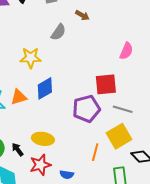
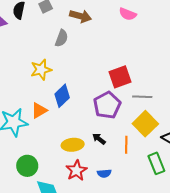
brown arrow: (82, 15) -> (80, 16), size x1.5
pink semicircle: (126, 51) -> (128, 14), moved, turned 102
black arrow: (18, 149) -> (99, 139), moved

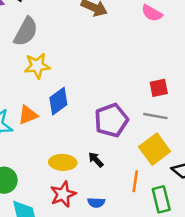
gray semicircle: (62, 38) -> (26, 32), moved, size x1.4
red square: (120, 77) -> (159, 88), moved, size x0.7
orange line: (126, 145) -> (135, 181), moved

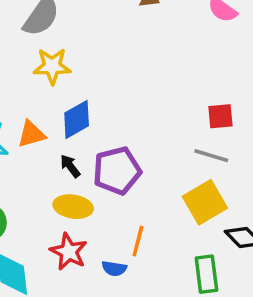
purple pentagon: (111, 120) -> (117, 171), moved
black arrow: (96, 160) -> (70, 166), moved
orange line: (135, 181) -> (138, 241), moved
red star: (63, 194) -> (69, 252), turned -30

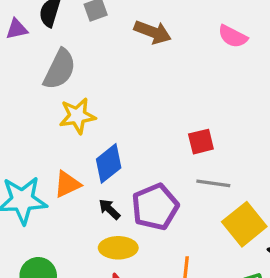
red square: (220, 116) -> (201, 142), moved
gray line: (211, 156) -> (213, 183), moved

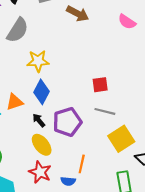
yellow star: (77, 116) -> (38, 61), moved
blue diamond: (109, 163) -> (41, 92), turned -30
yellow ellipse: (118, 248) -> (42, 145), turned 45

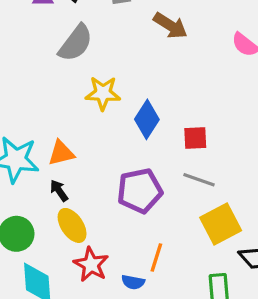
blue diamond: (41, 92) -> (147, 119), moved
black arrow: (39, 120) -> (59, 191), moved
yellow ellipse: (42, 145) -> (72, 225), moved

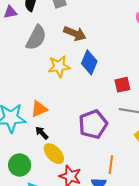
brown arrow: (170, 26) -> (75, 33), moved
blue diamond: (147, 119) -> (89, 62), moved

